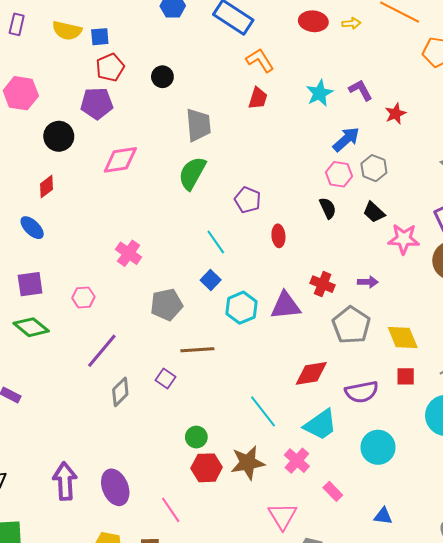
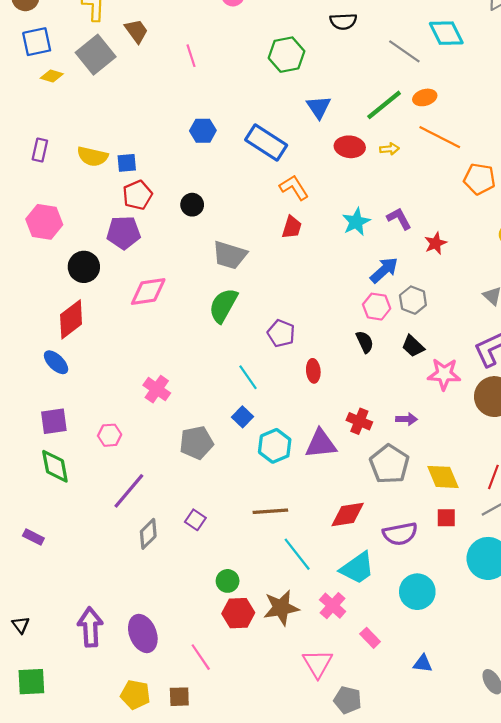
gray trapezoid: (198, 125) -> (230, 255), turned 112
red diamond: (46, 187) -> (71, 319), size x1.6
green diamond: (31, 327) -> (55, 466), turned 40
brown line: (197, 350) -> (270, 511), moved

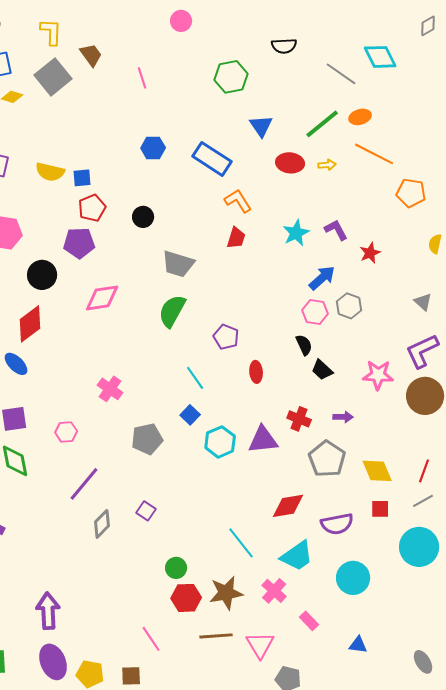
black trapezoid: (413, 346) -> (322, 370), moved
brown line: (270, 511) -> (216, 636), moved
purple ellipse: (143, 633) -> (53, 662), moved

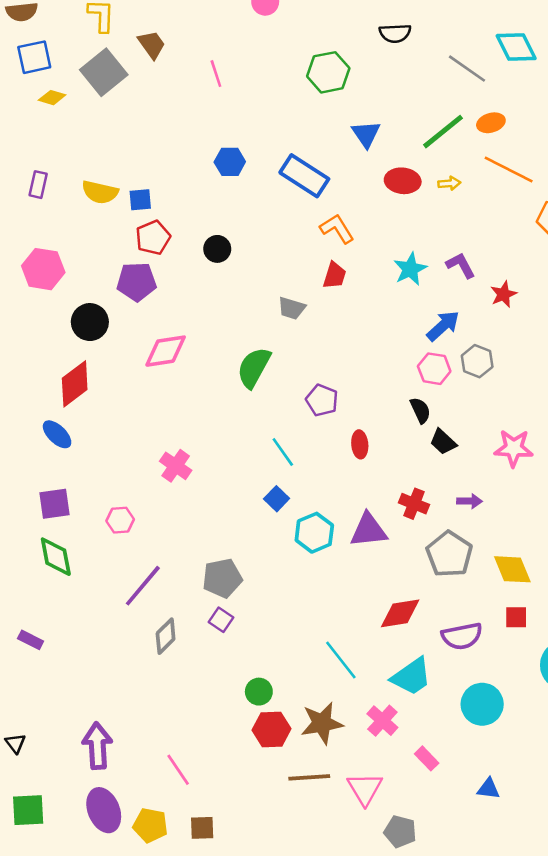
gray trapezoid: (178, 264) -> (292, 308), moved, size x0.7
gray pentagon: (147, 439) -> (222, 578), moved
pink line: (151, 639) -> (178, 770), moved

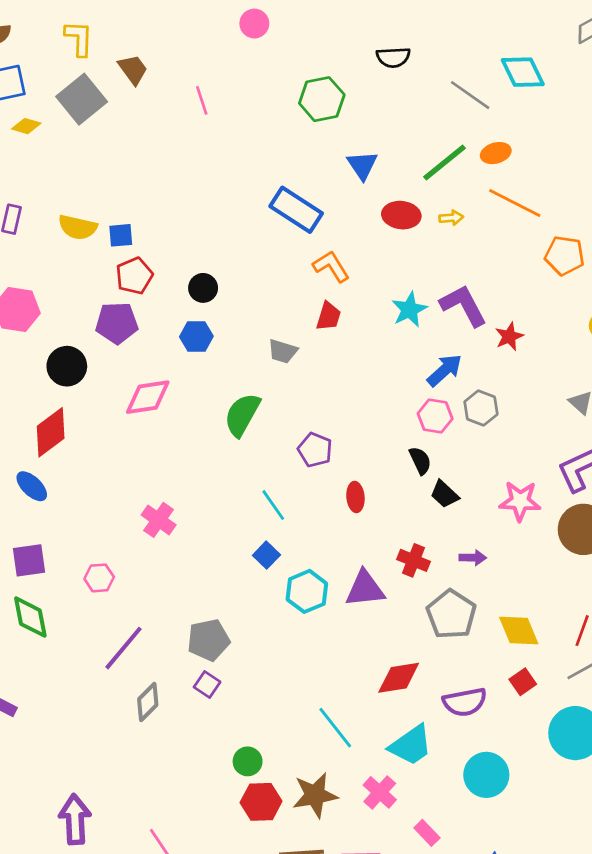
blue hexagon: (230, 162) -> (196, 336), moved
purple L-shape: (461, 265) -> (463, 305), size x1.5
red square: (516, 617) -> (523, 682), turned -35

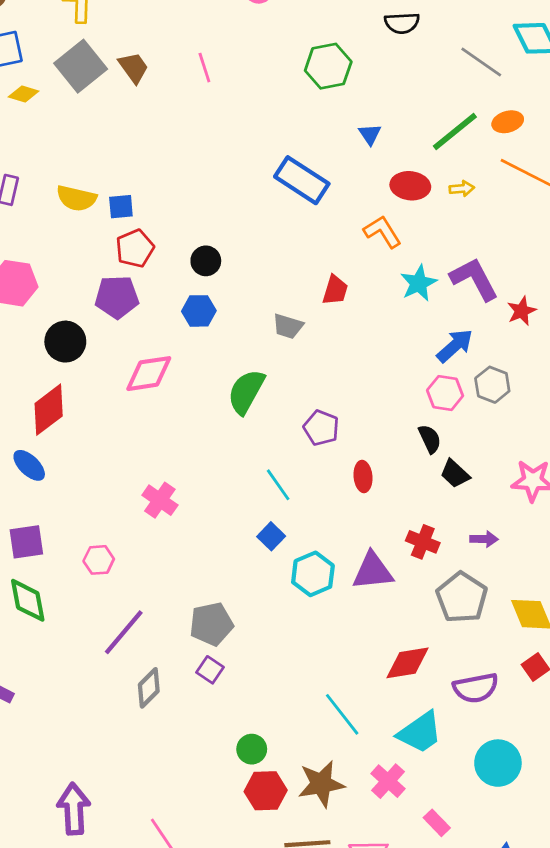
brown trapezoid: (133, 69) -> (133, 68), moved
blue triangle: (362, 165) -> (370, 134), size x0.7
orange L-shape: (331, 266) -> (382, 232), moved

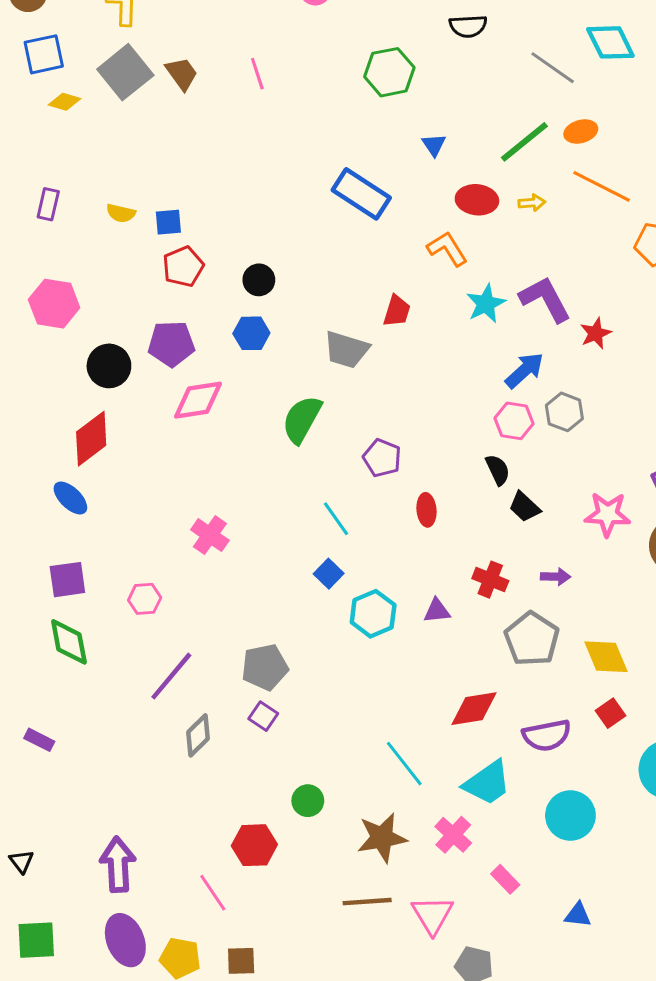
yellow semicircle: (76, 198) -> (121, 213), size x0.7
purple pentagon: (117, 297) -> (171, 344), moved
gray trapezoid: (288, 326) -> (346, 350), size x1.4
purple triangle: (373, 571) -> (437, 611), size x0.6
red hexagon: (266, 791) -> (254, 845), moved

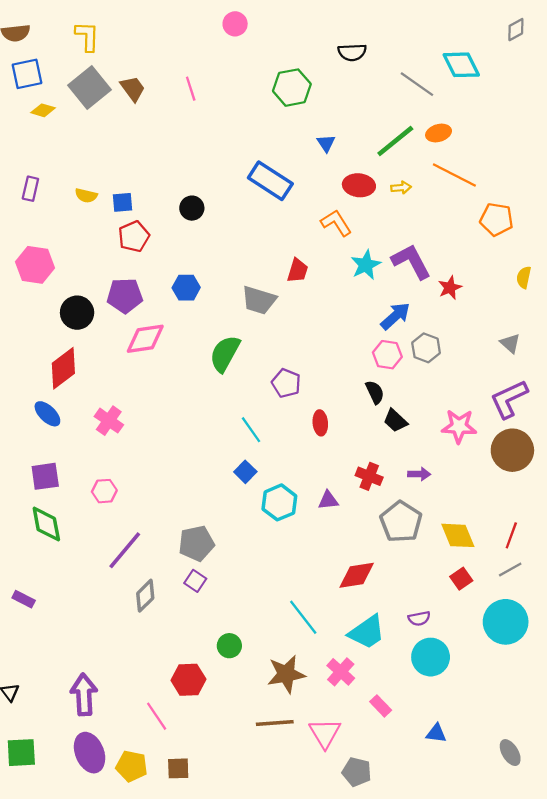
black circle: (259, 280) -> (192, 208), moved
pink cross: (210, 535) -> (109, 421), moved
purple semicircle: (547, 735) -> (419, 618), moved, size x0.6

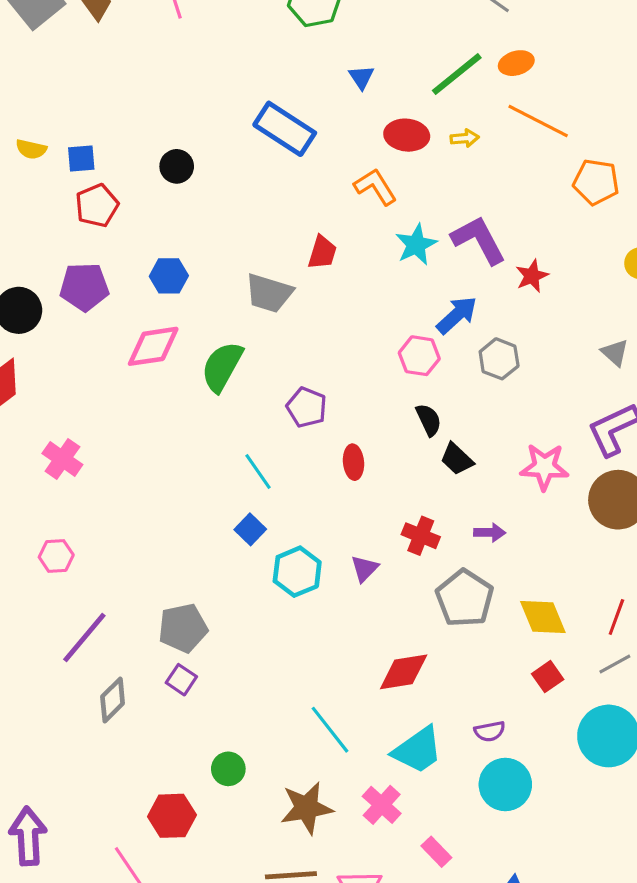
pink diamond: (145, 339) -> (153, 346), moved
pink hexagon: (387, 355) -> (419, 356), moved
purple triangle: (328, 500) -> (364, 569), turned -40

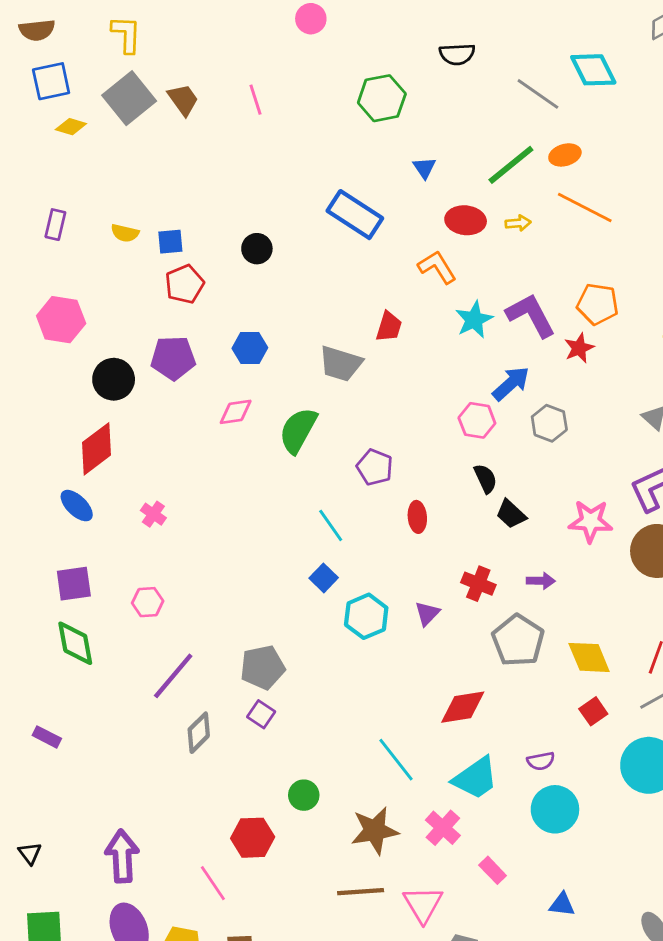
orange pentagon: (596, 182) -> (598, 304), moved
pink diamond: (153, 346) -> (236, 412), size x0.7
pink cross: (62, 459) -> (153, 514), size x0.7

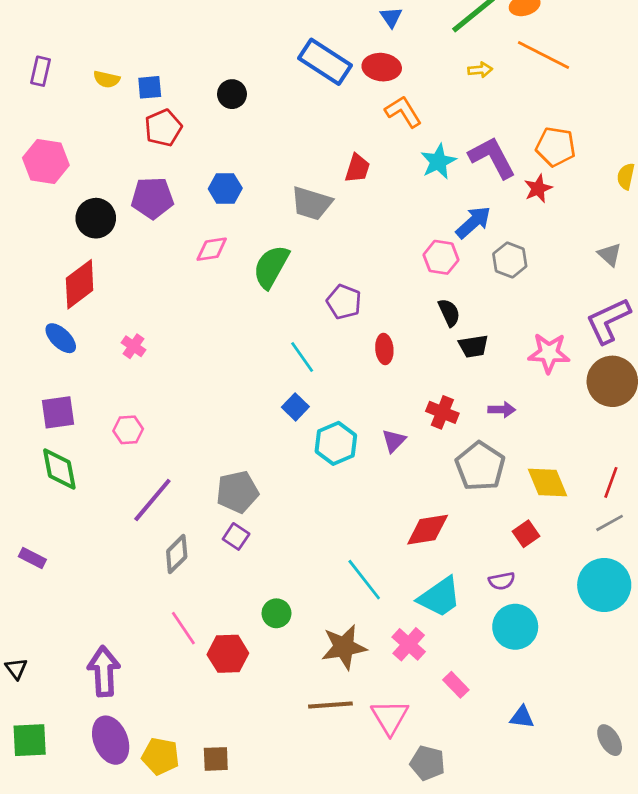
red ellipse: (466, 220) -> (382, 67), moved
black trapezoid: (511, 514) -> (473, 346), turned -52
red square: (593, 711) -> (526, 534), moved
pink line: (213, 883) -> (183, 628), moved

